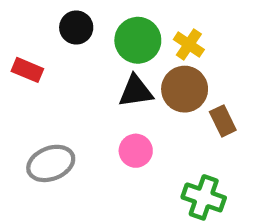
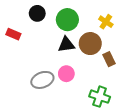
yellow cross: (189, 44) -> (106, 22), moved
gray ellipse: (51, 163) -> (42, 80), moved

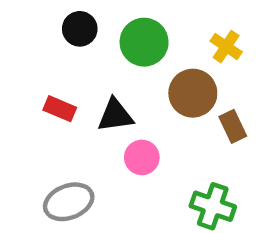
red rectangle: (13, 34) -> (60, 109), moved
black triangle: (66, 45) -> (115, 115), moved
gray ellipse: (42, 80) -> (69, 202), moved

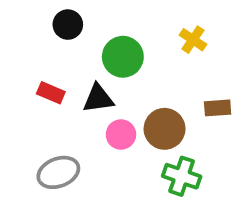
green circle: (144, 42) -> (123, 57), moved
brown circle: (193, 93) -> (165, 129), moved
brown rectangle: (233, 126) -> (218, 108), moved, turned -68

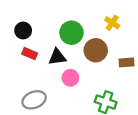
black circle: (68, 25) -> (23, 31), moved
brown circle: (165, 129) -> (96, 50), moved

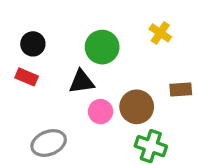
brown circle: (96, 50) -> (137, 107), moved
red rectangle: (30, 54) -> (27, 77), moved

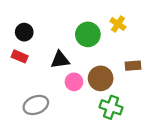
green circle: (102, 47) -> (88, 34), moved

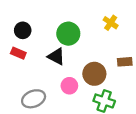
green circle: (88, 34) -> (68, 34), moved
black triangle: (60, 60) -> (56, 56), turned 36
pink circle: (74, 82) -> (69, 86), moved

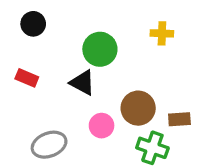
yellow cross: (111, 23) -> (162, 33), turned -32
black circle: (23, 30) -> (33, 24), moved
brown rectangle: (125, 62) -> (179, 119), moved

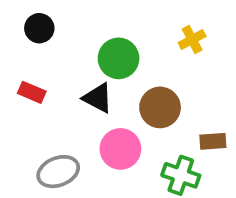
yellow cross: (162, 33) -> (192, 40), turned -30
brown circle: (138, 108) -> (160, 107), moved
pink circle: (102, 126) -> (120, 149), size x1.4

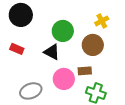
black circle: (39, 28) -> (21, 15), size x1.5
brown circle: (160, 107) -> (93, 45), moved
brown rectangle: (213, 141) -> (85, 71), moved

